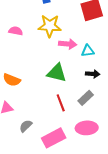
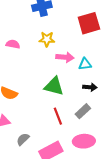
yellow star: (50, 26) -> (47, 39), size x0.7

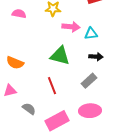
red line: (58, 116) -> (52, 86), moved
gray semicircle: (23, 139) -> (29, 109), turned 80

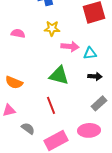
gray rectangle: (89, 81) -> (99, 103), moved

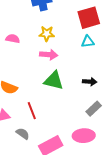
pink arrow: (70, 46) -> (49, 55), moved
cyan triangle: (90, 53) -> (88, 42), moved
red line: (51, 105) -> (32, 111), moved

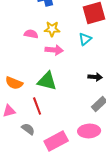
pink semicircle: (13, 39) -> (31, 34), moved
cyan triangle: (88, 42) -> (85, 39), moved, turned -32
green triangle: (54, 81) -> (47, 81), moved

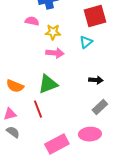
pink semicircle: (31, 34) -> (32, 21), moved
green triangle: (47, 81) -> (48, 84), turned -35
gray semicircle: (28, 129) -> (13, 132), moved

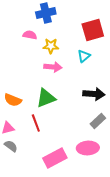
black arrow: (96, 80) -> (94, 94), size x1.5

